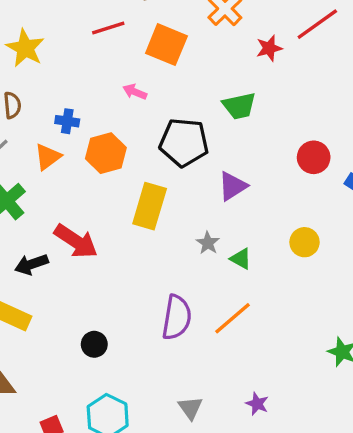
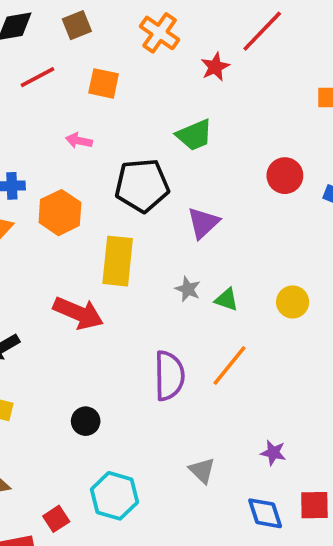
orange square: (166, 45) -> (104, 83), size x0.7
red arrow: (76, 241) -> (78, 313), moved
yellow circle: (304, 242) -> (293, 302), moved

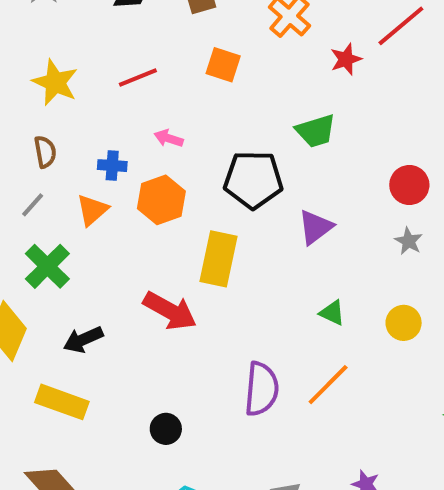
red line: (37, 77) -> (138, 77), moved
pink arrow: (79, 141) -> (169, 138), moved
gray star: (188, 289) -> (409, 241), moved

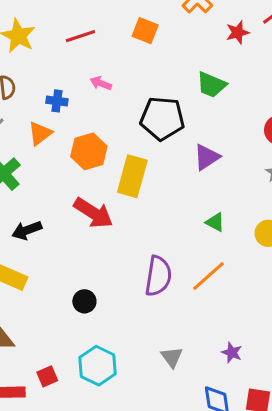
green trapezoid: (316, 131) -> (211, 85), turned 36
orange hexagon: (161, 200) -> (89, 151), moved

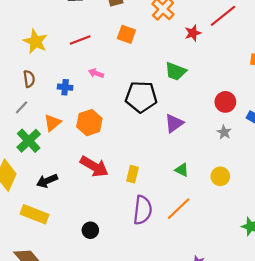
orange triangle: (40, 133) -> (52, 123), moved
yellow rectangle: (132, 176) -> (132, 174), moved, size x0.6

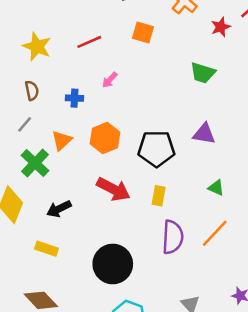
pink arrow: (96, 73) -> (110, 80), turned -64
black pentagon: (141, 97) -> (156, 149), moved
purple triangle: (174, 123) -> (204, 134), turned 48
yellow rectangle: (35, 214) -> (46, 249), size x0.7
black circle: (90, 230) -> (113, 264), size x2.0

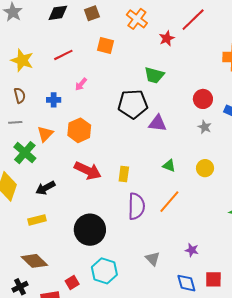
gray line: (25, 124) -> (15, 122), turned 48
black pentagon: (156, 149) -> (133, 104), moved
yellow rectangle: (46, 249) -> (37, 220), turned -30

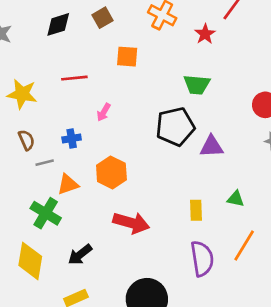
red line: (63, 55) -> (74, 78), turned 30
gray line: (15, 122) -> (45, 163), moved
orange triangle: (45, 134) -> (68, 184), turned 36
yellow rectangle: (124, 174) -> (196, 210), moved

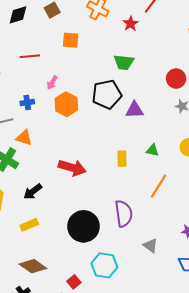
orange hexagon: (111, 172) -> (66, 104), moved
orange triangle: (68, 184) -> (24, 138), turned 36
purple semicircle: (202, 259) -> (124, 214), moved

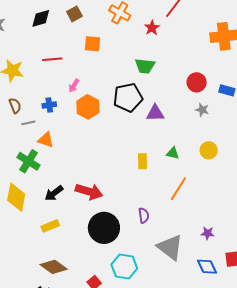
red arrow: (72, 168) -> (89, 192), moved
purple semicircle: (124, 214) -> (144, 215), size x0.6
gray triangle: (151, 246) -> (170, 247), size x1.8

